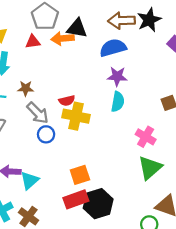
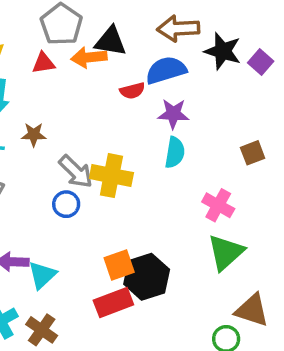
black star: (149, 20) -> (223, 51), moved, turned -30
red semicircle: (67, 101) -> (132, 91), moved
gray arrow: (38, 113) -> (76, 172), moved
black hexagon: (98, 204) -> (147, 277), moved

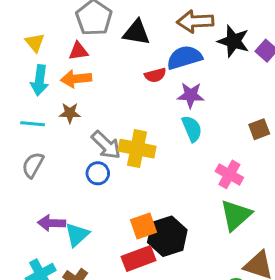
orange arrow: (89, 57) -> (76, 79), moved
cyan semicircle: (175, 152) -> (192, 129), turned -32

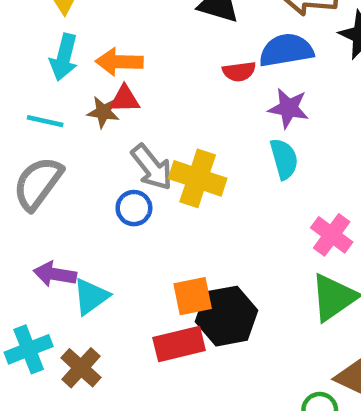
red triangle: (78, 51) -> (125, 99), moved
gray semicircle: (33, 165) -> (38, 183), size x1.4

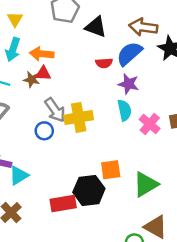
blue semicircle: (286, 50) -> (129, 54), turned -36
yellow cross: (198, 178) -> (79, 117), turned -32
pink cross: (332, 235) -> (150, 124), moved
orange square: (193, 296) -> (111, 170), moved

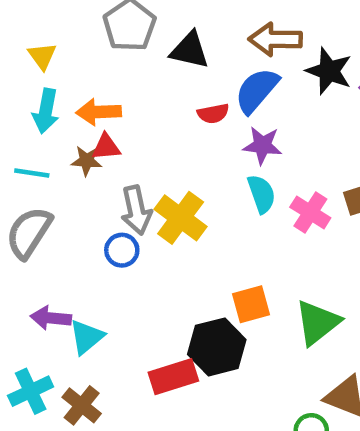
gray arrow: (55, 110) -> (136, 210), turned 30
yellow cross: (79, 117) -> (181, 218), turned -36

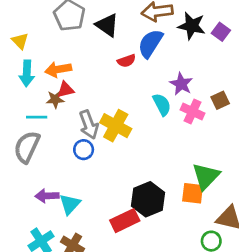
black triangle: (190, 50) -> (107, 25), turned 30
purple star: (262, 145) -> (181, 84), moved, turned 30
cyan line: (32, 173) -> (37, 117), moved
orange square: (251, 304) -> (193, 193), moved, turned 30

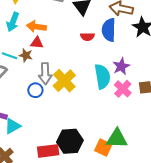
blue semicircle: (150, 43) -> (109, 30), turned -50
brown star: (55, 99) -> (26, 55), moved
cyan semicircle: (162, 105) -> (102, 77), size x1.4
green triangle: (206, 176) -> (117, 139), turned 30

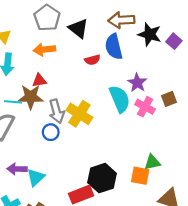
orange arrow: (36, 27) -> (44, 50), moved
brown star: (26, 55) -> (31, 97), size x1.6
green triangle: (117, 139) -> (152, 162), size x0.7

